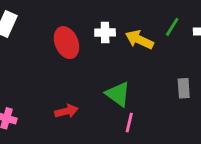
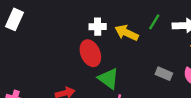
red ellipse: (66, 43) -> (90, 53), moved
gray rectangle: (184, 88) -> (164, 74), turned -63

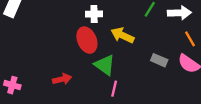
yellow arrow: (127, 33) -> (122, 35), moved

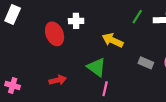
white cross: (94, 14) -> (76, 21), moved
red ellipse: (87, 40) -> (55, 34), moved

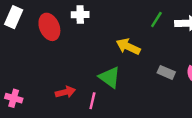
white cross: (76, 21) -> (80, 15), moved
red ellipse: (55, 34) -> (49, 27), moved
pink line: (105, 89) -> (92, 101), moved

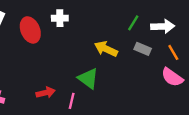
gray rectangle: (166, 72) -> (143, 49), moved

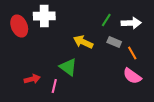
white cross: (60, 18) -> (44, 16), size x1.5
orange line: (173, 52) -> (132, 53), moved
pink semicircle: (172, 77) -> (132, 76), moved

